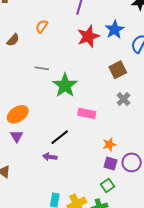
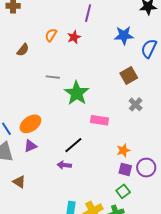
blue star: (115, 30) -> (124, 35), turned 30
red star: (88, 36) -> (74, 37), moved, size x0.6
purple triangle: (17, 136) -> (30, 146), turned 40

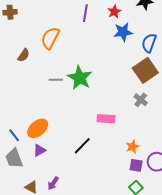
orange semicircle: (51, 35) -> (50, 38), size x1.6
red star: (74, 37) -> (114, 12), moved
brown square: (129, 75) -> (145, 70), moved, size x1.4
green star: (77, 93) -> (80, 78), moved
purple arrow: (64, 165) -> (53, 183), moved, turned -56

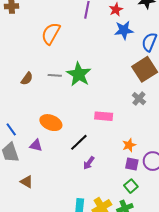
brown semicircle: (24, 55) -> (27, 79), moved
orange ellipse: (38, 128) -> (51, 123), moved, turned 60
purple triangle: (39, 150) -> (36, 145), turned 40
purple arrow: (53, 183) -> (89, 163), moved

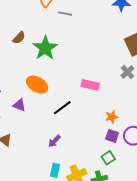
green star: (79, 74) -> (45, 48), moved
gray line: (55, 75) -> (65, 14), moved
purple arrow: (89, 163) -> (54, 141), moved

